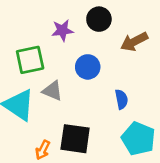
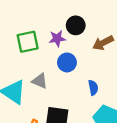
purple star: (62, 30) -> (57, 38), moved
green square: (30, 60) -> (28, 42), moved

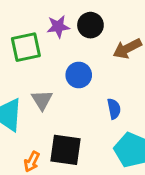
purple star: (57, 38) -> (58, 27), moved
gray triangle: (40, 81) -> (42, 100), turned 35

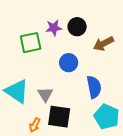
gray triangle: (42, 100) -> (45, 94), moved
blue semicircle: (114, 109) -> (94, 87), size x1.5

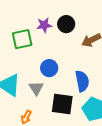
blue circle: (69, 63) -> (49, 68), moved
black square: (59, 117) -> (62, 104), moved

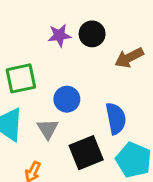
green square: (22, 39) -> (21, 78), moved
black square: (62, 104) -> (86, 153), turned -30

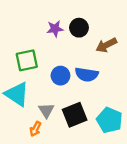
blue semicircle: (116, 118) -> (87, 74), moved, turned 110
gray triangle: (48, 129) -> (46, 110), moved

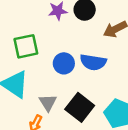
black square: (75, 115) -> (80, 107), turned -30

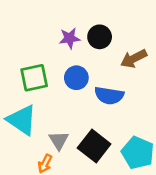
blue circle: (64, 63) -> (76, 78), moved

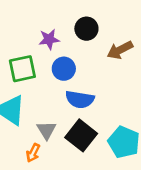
purple star: (70, 38) -> (49, 39), moved
blue semicircle: (109, 95) -> (80, 99), moved

